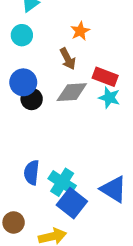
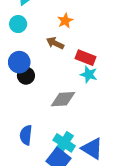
brown arrow: (68, 59) -> (55, 43), turned 144
gray diamond: (72, 92) -> (63, 99), moved
cyan cross: (62, 182) -> (64, 143), moved

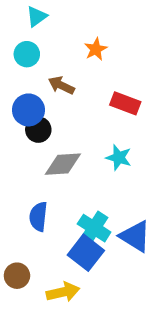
brown arrow: (55, 43) -> (61, 85), moved
cyan star: (89, 74) -> (119, 158), moved
gray diamond: (63, 99) -> (63, 164), moved

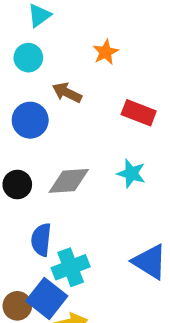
black circle: (38, 130) -> (17, 185), moved
cyan cross: (94, 228) -> (71, 267), moved, turned 36
blue square: (86, 253) -> (47, 299), moved

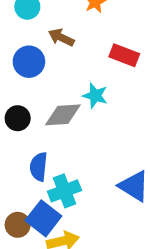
cyan star: (131, 173) -> (95, 96), moved

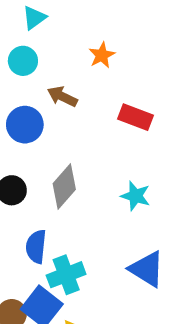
cyan star: (95, 96) -> (136, 196), moved
gray diamond: (63, 115) -> (64, 187), turned -45

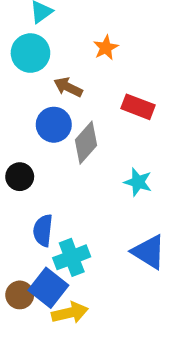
cyan circle: (23, 61) -> (30, 53), size x1.4
blue circle: (25, 125) -> (54, 125), moved
gray diamond: (64, 187) -> (86, 143), moved

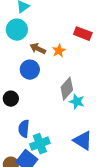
orange star: (106, 48) -> (59, 51), moved
red rectangle: (138, 107) -> (83, 34), moved
gray diamond: (86, 143) -> (67, 89), moved

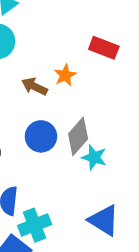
brown arrow: (38, 49) -> (35, 86), moved
blue circle: (30, 70) -> (41, 136), moved

